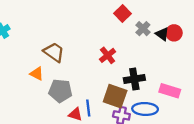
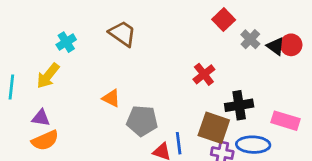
brown trapezoid: (54, 52) -> (122, 34), moved

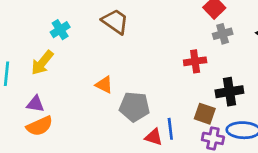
gray cross: (250, 39) -> (223, 34), moved, turned 30
red cross: (204, 74) -> (195, 61), turned 30
brown square: (214, 128) -> (205, 114), size x0.7

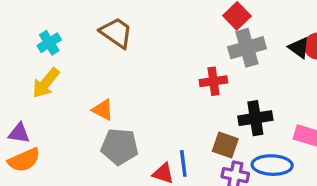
gray cross: (223, 34) -> (247, 48), size x1.5
yellow arrow: (42, 63) -> (46, 83), moved
gray pentagon: (134, 107) -> (120, 147), moved

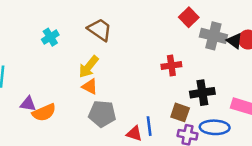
gray cross: (247, 48) -> (213, 36), moved, turned 30
yellow arrow: (46, 83) -> (89, 67), moved
orange semicircle: (24, 160) -> (44, 112), moved

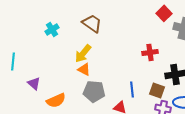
purple triangle: (28, 104) -> (34, 83), turned 32
orange semicircle: (44, 112) -> (56, 100), moved
blue line: (149, 126) -> (132, 89), moved

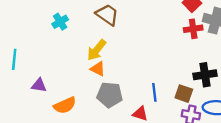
red cross: (150, 52) -> (193, 29), moved
purple triangle: (34, 83) -> (39, 85), turned -32

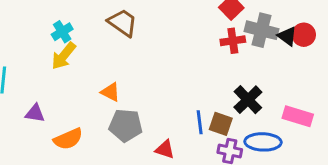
yellow arrow: (97, 50) -> (64, 56), moved
black cross: (205, 75) -> (248, 100), turned -35
blue line: (154, 92) -> (200, 122), moved

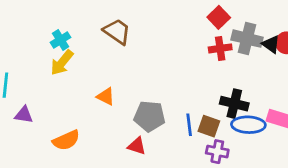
black cross: (248, 100) -> (234, 104), turned -32
purple triangle: (35, 113) -> (24, 115), moved
gray pentagon: (126, 125) -> (150, 116), moved
blue ellipse: (263, 142) -> (248, 125), moved
red triangle: (165, 149) -> (137, 146), moved

